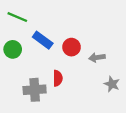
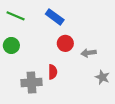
blue rectangle: (43, 40) -> (55, 17), moved

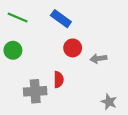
gray star: (102, 77) -> (109, 102), moved

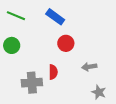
gray arrow: (98, 58) -> (89, 67), moved

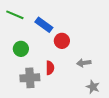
blue rectangle: (55, 17) -> (44, 25), moved
green circle: (12, 45) -> (21, 49), moved

